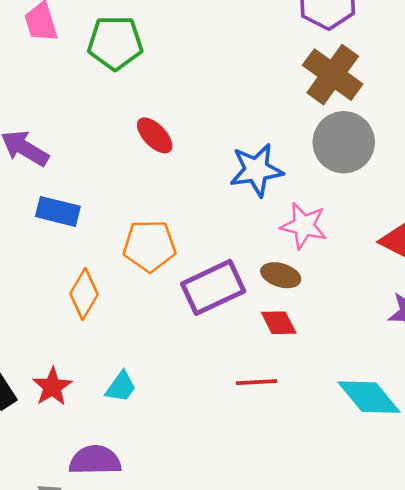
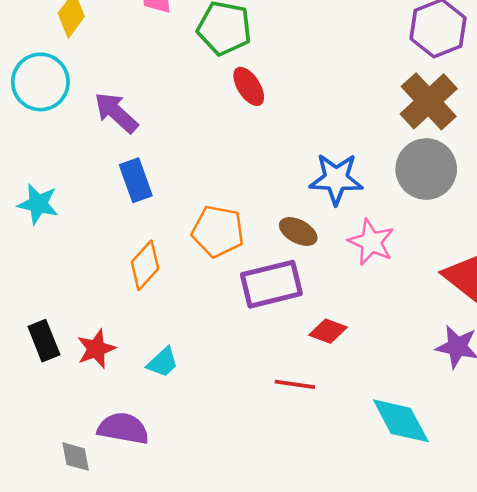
red ellipse: (155, 135) -> (249, 86), moved
blue rectangle: (58, 211) -> (136, 180), turned 45
brown ellipse: (281, 275) -> (298, 232), moved
red diamond: (279, 323) -> (328, 331), turned -54

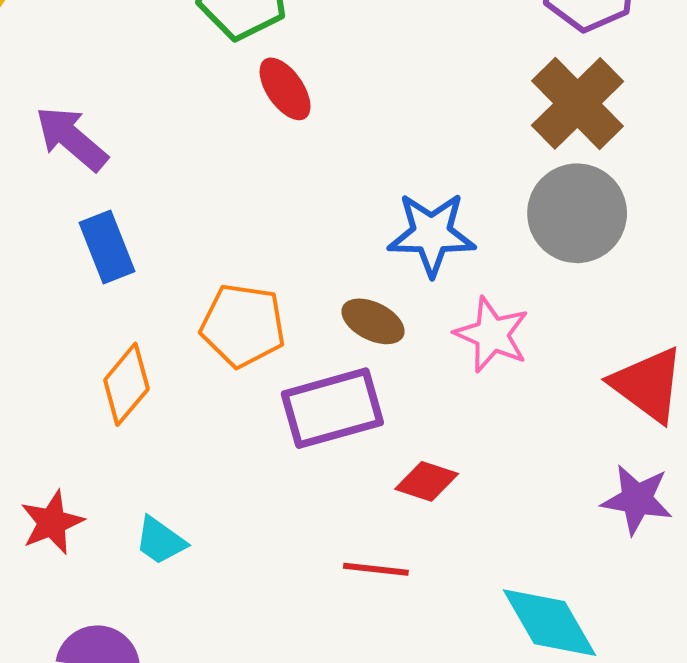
cyan trapezoid: (163, 362) -> (160, 541), turned 80

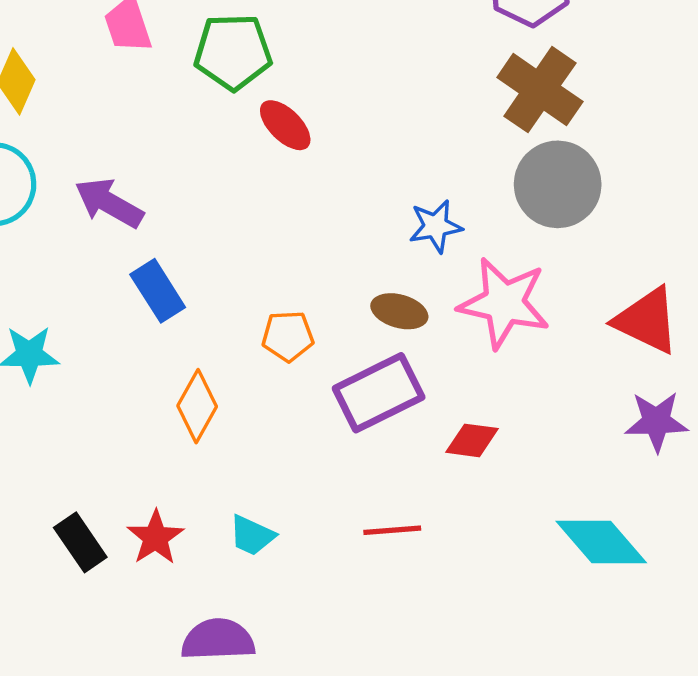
blue star: (432, 234) -> (436, 226), size x0.7
orange pentagon: (243, 325) -> (288, 336), size x0.7
pink star: (492, 335) -> (504, 303), size x1.4
red line: (376, 569) -> (392, 530), moved

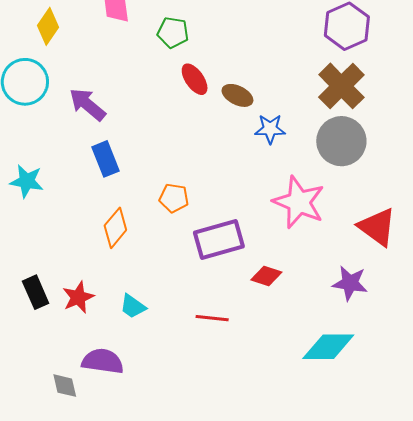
green pentagon: (233, 52) -> (173, 33), size x0.7
blue star: (436, 226) -> (270, 129), moved
brown ellipse: (399, 311) -> (237, 95), moved
purple star: (656, 421) -> (350, 283), moved
cyan diamond: (601, 542) -> (328, 347), turned -60

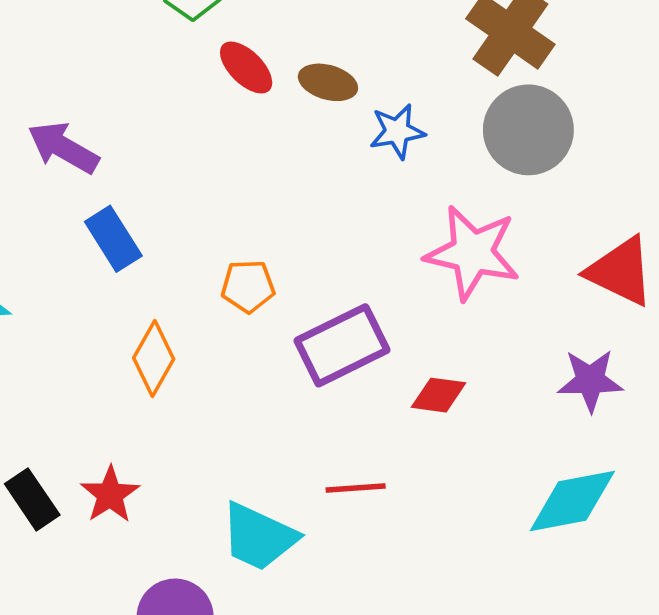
cyan trapezoid: (133, 306) -> (259, 537), moved, size x1.6

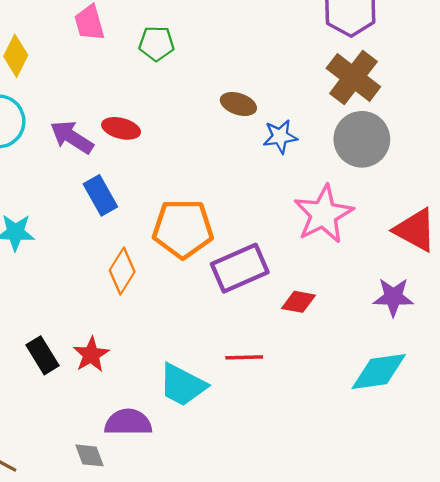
red ellipse: (246, 68) -> (121, 128), moved, turned -33
pink star: (472, 253) -> (324, 214), turned 30
orange pentagon: (248, 286) -> (183, 229), size x1.8

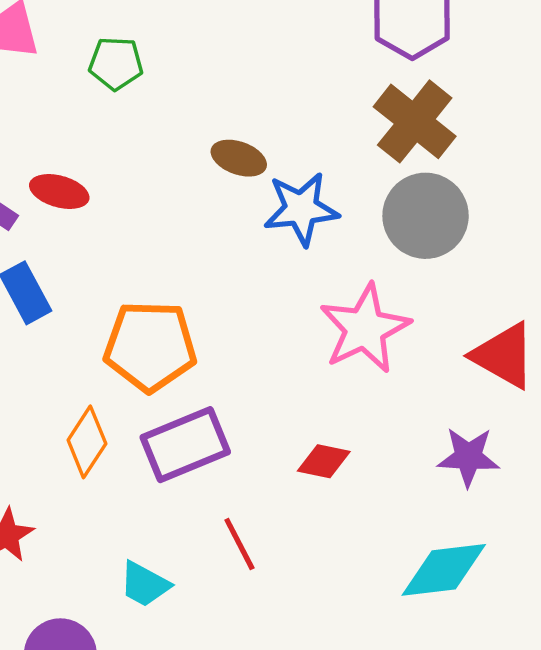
blue star: (280, 137) -> (301, 209), size x1.4
purple rectangle: (240, 268) -> (185, 445), moved
orange diamond: (122, 271) -> (87, 442), moved
red line: (244, 357) -> (239, 544), turned 63
cyan trapezoid: (182, 385) -> (145, 584), size x0.7

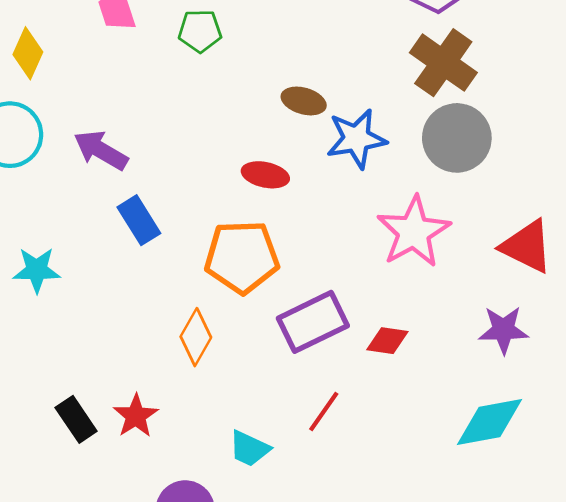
red ellipse: (59, 191) -> (265, 175), moved
purple rectangle: (185, 445) -> (313, 322), moved
red line: (239, 544) -> (324, 412), turned 66

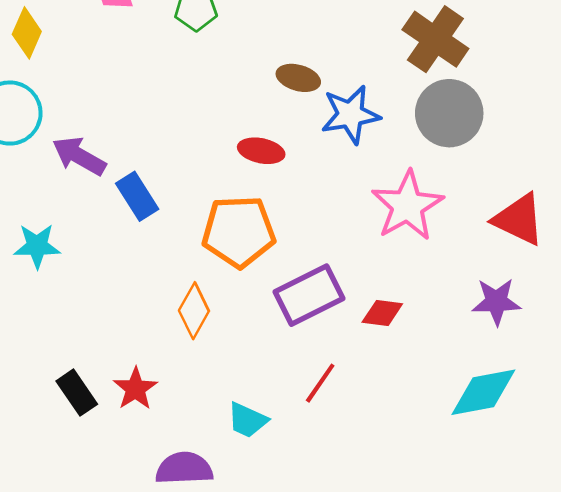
purple arrow: (101, 150) -> (79, 156), moved

